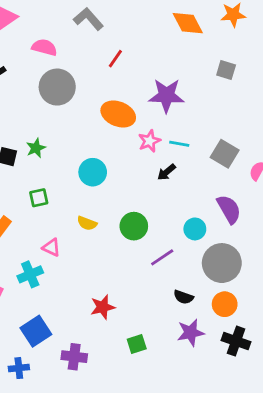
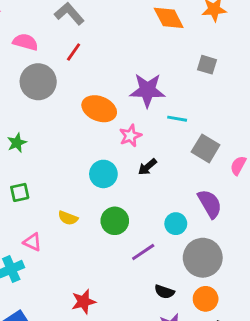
red line: (115, 59) -> (74, 52), moved
cyan line: (179, 144) -> (177, 119), moved
cyan circle: (93, 172) -> (103, 174), moved

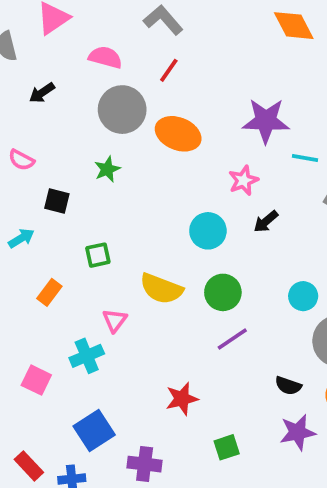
orange ellipse: (99, 109) -> (178, 134), moved
green star: (17, 143) -> (107, 169), moved
yellow semicircle: (68, 218) -> (161, 289), size x1.6
pink triangle: (32, 242) -> (115, 320), turned 42
purple line: (143, 252) -> (232, 339), moved

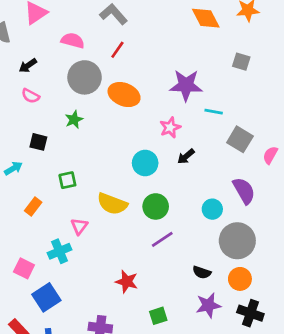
pink semicircle: (21, 160) -> (31, 96), moved
red star: (182, 399) -> (127, 282), turned 30
blue square: (94, 430) -> (46, 297), moved

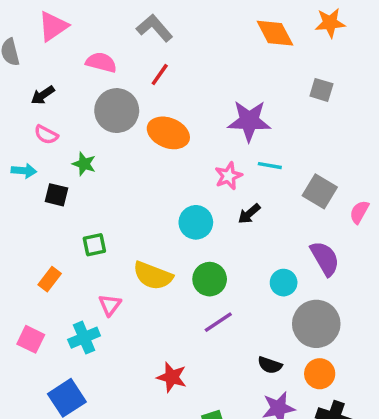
cyan line: (214, 112) -> (270, 166), moved
green star: (74, 120) -> (84, 164), moved, turned -30
cyan arrow: (13, 168) -> (24, 171), moved, turned 36
pink square: (24, 268) -> (31, 339), moved

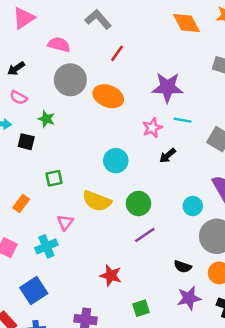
red line: (160, 74) -> (117, 53), moved
cyan circle: (196, 222) -> (116, 161), moved

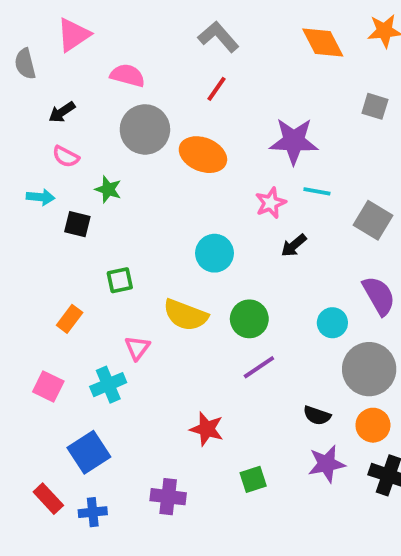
gray L-shape: (98, 19) -> (218, 37), moved

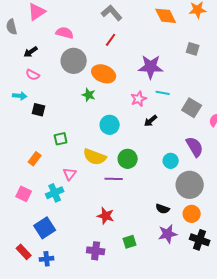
green star: (108, 189) -> (89, 95), moved
purple line: (259, 367) -> (114, 179), moved, turned 36
purple cross: (168, 497) -> (96, 251), moved

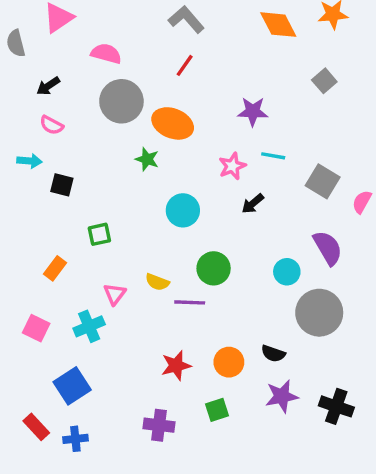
gray square: (193, 49) -> (324, 81), turned 32
purple star: (151, 67) -> (253, 112), size x0.7
yellow semicircle: (95, 157) -> (157, 282), moved, size x0.6
orange circle: (192, 214) -> (229, 362), moved
red star: (106, 216) -> (176, 366), turned -30

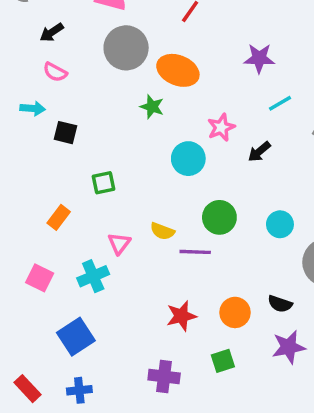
cyan line: (273, 156) -> (280, 103), turned -40
pink star: (232, 166) -> (221, 127), moved
cyan circle: (287, 272) -> (280, 224), moved
red rectangle: (36, 427) -> (27, 389), moved

